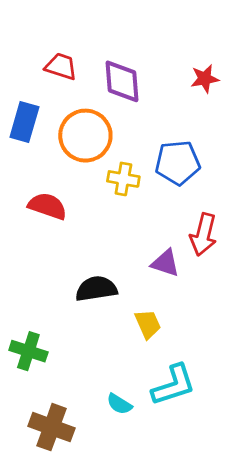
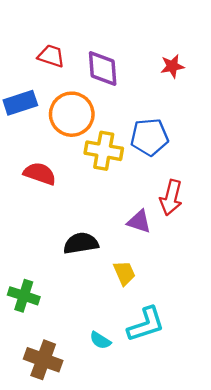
blue rectangle: (24, 122) -> (20, 103), turned 56
yellow cross: (123, 179) -> (104, 151), size x1.4

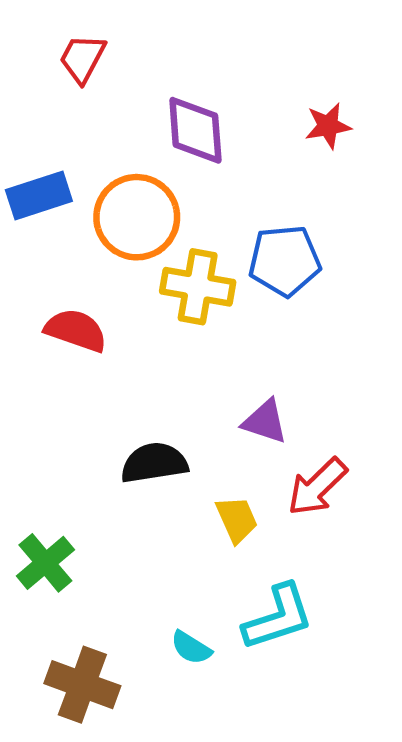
red trapezoid: (51, 56) -> (82, 58), moved, turned -80
red arrow: (171, 198) -> (317, 487), moved, turned 32
green cross: (24, 296) -> (45, 563), turned 32

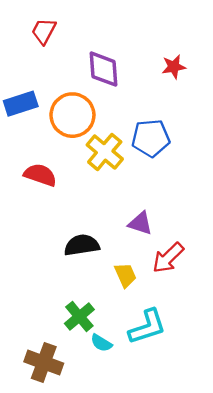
yellow cross: (198, 287) -> (105, 152), turned 30
green cross: (45, 563) -> (79, 316), moved

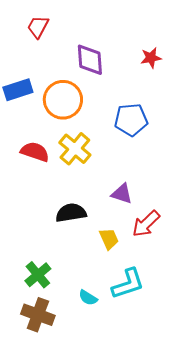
yellow cross: (105, 152) -> (75, 149), moved
green cross: (79, 316) -> (38, 275), moved

